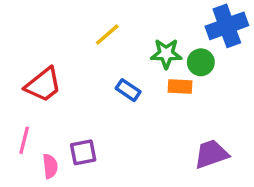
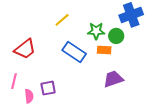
blue rectangle: (128, 90) -> (74, 52), size x1.6
purple trapezoid: (211, 154) -> (113, 79), moved

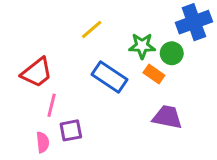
orange rectangle: (104, 50) -> (154, 74), turned 32
purple trapezoid: (113, 79) -> (167, 117), turned 30
pink line: (14, 81) -> (52, 105), moved

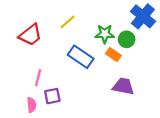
blue cross: (194, 22) -> (143, 16), turned -30
red trapezoid: (37, 73) -> (30, 35), moved

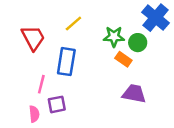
red trapezoid: (30, 35) -> (33, 38), turned -80
blue rectangle: (81, 57) -> (66, 62), moved, turned 65

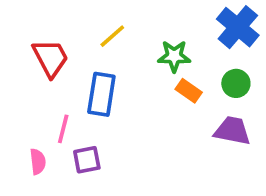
green circle: (138, 43) -> (236, 83), moved
purple trapezoid: (134, 94) -> (232, 131), moved
pink semicircle: (34, 114) -> (38, 162), moved

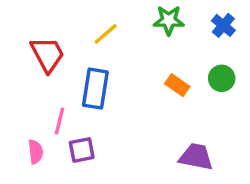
blue cross: (238, 27) -> (223, 25), size x0.6
green star: (174, 56) -> (169, 20), moved
purple trapezoid: (232, 131) -> (196, 157), moved

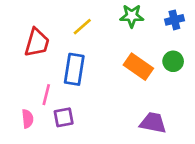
blue cross: (223, 25) -> (174, 20), turned 36
red trapezoid: (48, 54) -> (37, 43), turned 44
orange rectangle: (177, 85) -> (138, 67), size x1.5

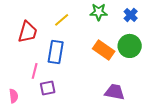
blue cross: (174, 20) -> (131, 15), turned -32
green circle: (173, 61) -> (130, 46), size x1.5
pink semicircle: (28, 119) -> (14, 96), moved

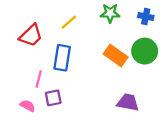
blue cross: (131, 15) -> (146, 16), turned -32
red trapezoid: (28, 32) -> (31, 35), turned 30
pink semicircle: (14, 96) -> (28, 106), moved, turned -56

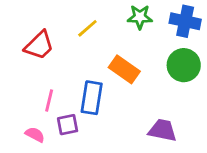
blue cross: (146, 16) -> (185, 21), size x1.5
orange rectangle: (116, 56) -> (124, 69), moved
blue rectangle: (62, 58) -> (92, 98), moved

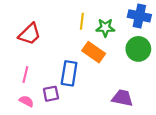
green star: (140, 17) -> (105, 28), moved
yellow line: (87, 28) -> (82, 21), moved, turned -42
pink line: (49, 101) -> (25, 75), moved

